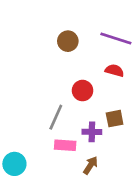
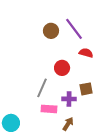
purple line: (116, 38) -> (74, 29), moved, turned 35

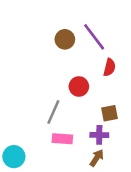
red semicircle: (86, 53) -> (109, 67), turned 88
purple cross: (69, 99) -> (99, 135), moved
brown arrow: (68, 124) -> (97, 158), moved

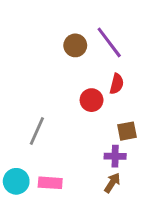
red semicircle: (109, 67) -> (117, 84), moved
gray line: (53, 112) -> (37, 131), moved
pink rectangle: (62, 139) -> (50, 183), moved

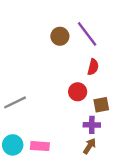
red circle: (92, 100) -> (78, 92), moved
gray line: (37, 131) -> (15, 102), moved, turned 40

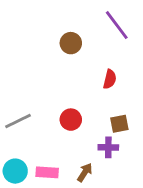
purple line: (87, 34) -> (117, 25), moved
red circle: (78, 92) -> (71, 120), moved
brown arrow: (89, 146) -> (85, 172), moved

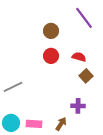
red semicircle: (110, 79) -> (79, 57), turned -88
red circle: (71, 120) -> (51, 56), moved
brown square: (119, 124) -> (86, 76), moved, turned -32

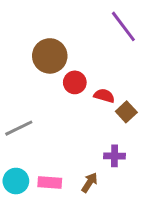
brown circle: (51, 31) -> (50, 56), moved, size x1.5
red semicircle: (79, 57) -> (104, 96), moved

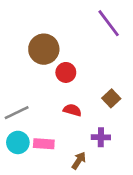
red semicircle: (104, 96) -> (72, 110), moved
cyan circle: (16, 181) -> (18, 142), moved
pink rectangle: (50, 182) -> (44, 144), moved

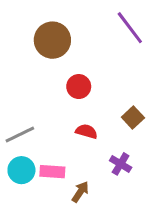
brown circle: (44, 49) -> (52, 40), moved
purple cross: (101, 137) -> (121, 164), turned 30
brown arrow: (79, 161) -> (80, 192), moved

